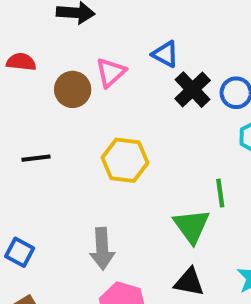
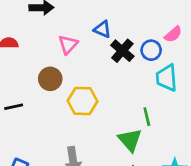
brown circle: (73, 89) -> (50, 79), moved
black line: (36, 158) -> (14, 107), moved

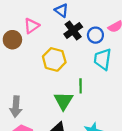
pink triangle: (68, 44) -> (32, 26), moved
yellow hexagon: (83, 101) -> (54, 59), moved

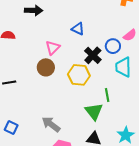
black cross: (73, 31) -> (93, 55), moved
brown circle: (12, 40) -> (46, 67), moved
gray arrow: (16, 107) -> (51, 124), turned 132

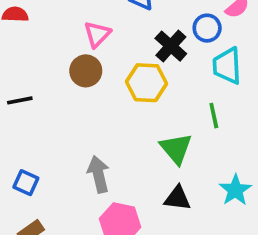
green line: (107, 95) -> (214, 116), moved
gray arrow: (51, 124) -> (98, 174), turned 42

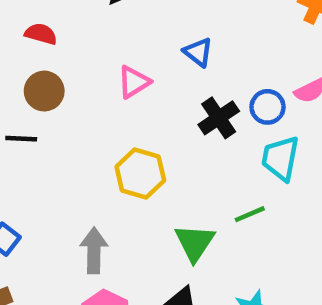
brown circle: (86, 71) -> (44, 91), moved
yellow hexagon: (146, 83) -> (140, 174), moved
green line: (214, 116) -> (250, 214), turned 65

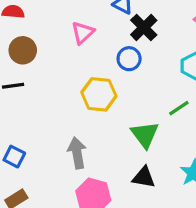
blue circle: (268, 107) -> (129, 59), moved
black cross: (219, 118) -> (144, 28), moved

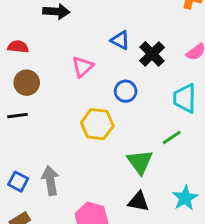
black cross: (144, 28) -> (152, 54), moved
gray arrow: (77, 153) -> (50, 181), moved

